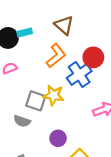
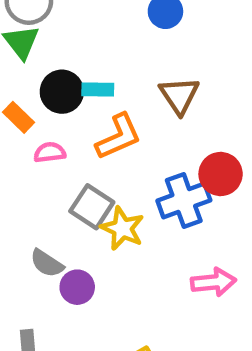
orange L-shape: (56, 56) -> (118, 137), moved
gray square: (36, 101) -> (92, 207), moved
purple circle: (58, 138) -> (77, 287), moved

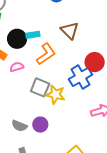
gray semicircle: (47, 263) -> (19, 126), moved

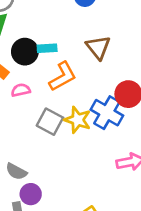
blue cross: (80, 77) -> (107, 113), turned -35
yellow star: (56, 95) -> (78, 120), moved
purple circle: (40, 125) -> (31, 194), moved

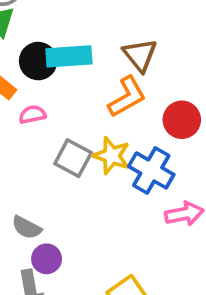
cyan rectangle: (47, 48) -> (69, 56), size x1.6
orange L-shape: (63, 76) -> (127, 97), moved
blue cross: (107, 113) -> (151, 170), moved

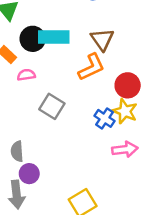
yellow star: (112, 156) -> (125, 111), moved
blue cross: (151, 170) -> (104, 118), size x0.7
gray semicircle: (27, 227) -> (17, 151), turned 54

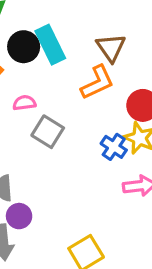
cyan rectangle: (54, 37) -> (50, 45), turned 64
pink semicircle: (26, 75) -> (24, 103), moved

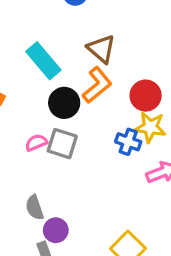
black circle: (24, 47) -> (64, 103), moved
pink semicircle: (24, 103) -> (36, 143), moved

